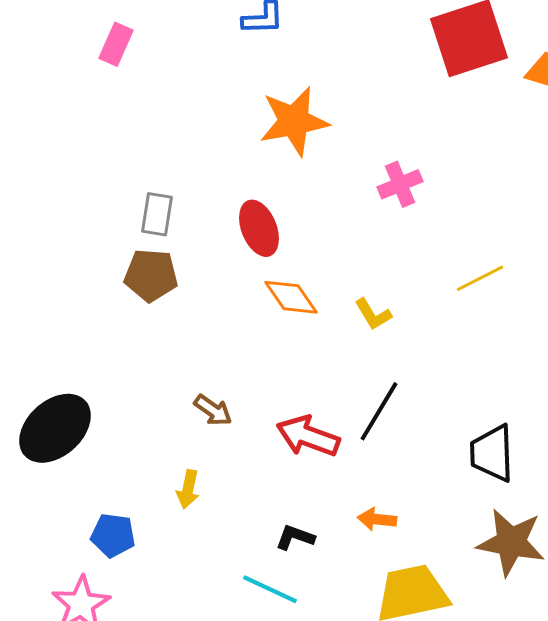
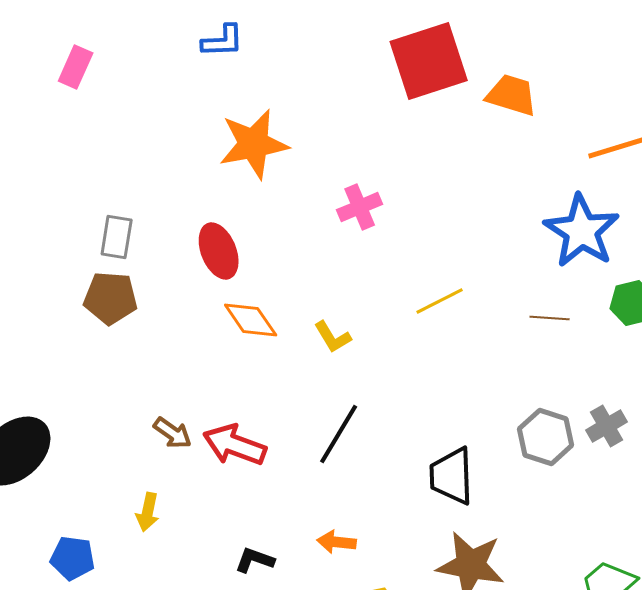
red arrow: (308, 436) -> (235, 445), moved

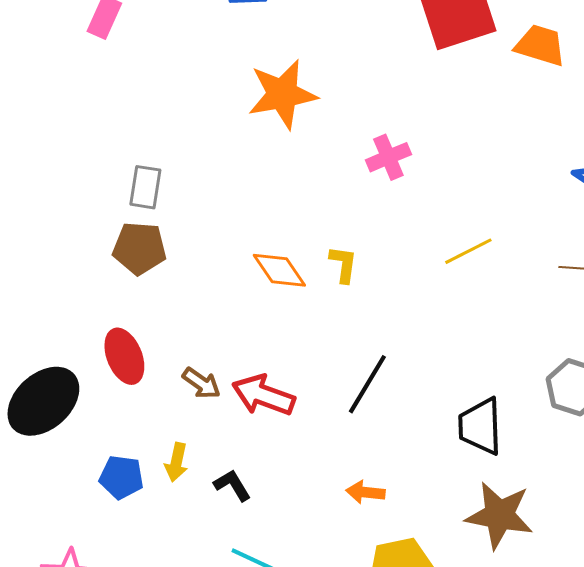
red ellipse: (219, 251) -> (124, 356), moved
yellow L-shape: (333, 337) -> (343, 264), moved, turned -141
blue pentagon: (73, 558) -> (121, 477), moved
black L-shape: (255, 560) -> (232, 485), moved, turned 39

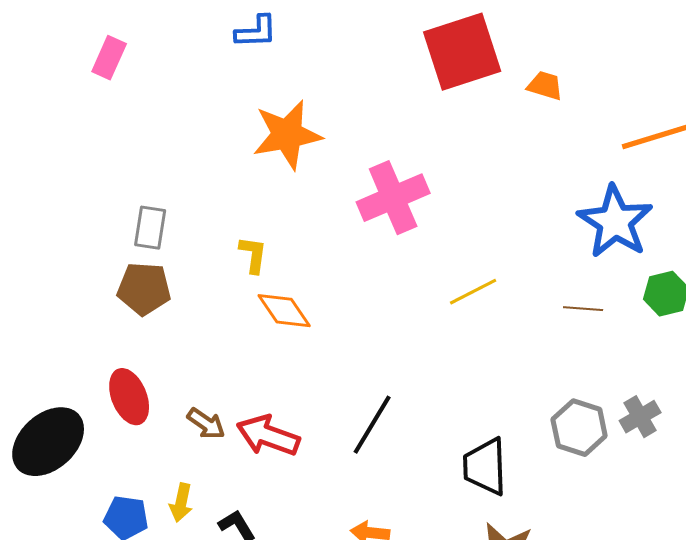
orange trapezoid: (540, 45) -> (545, 86), size x0.7
pink cross: (388, 157) -> (393, 198), size x1.6
yellow L-shape: (343, 264) -> (253, 255), moved

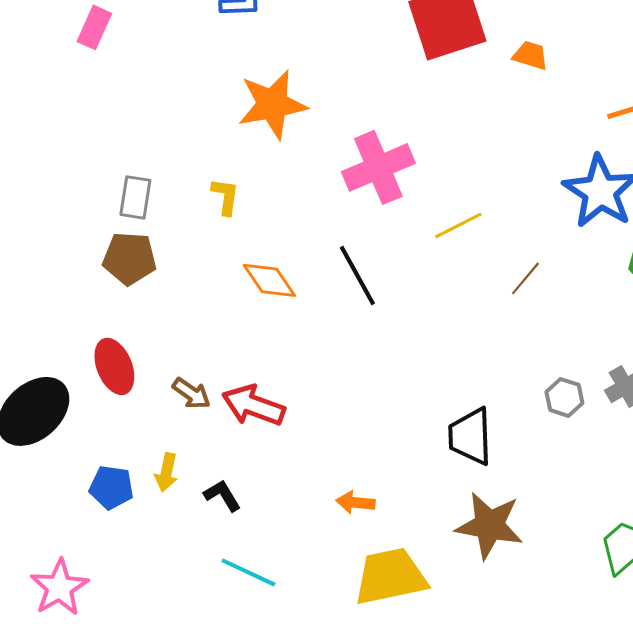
yellow L-shape: (253, 255) -> (225, 196), moved
yellow line: (473, 292) -> (458, 225), moved
brown line: (583, 309) -> (525, 278), moved, turned -54
black line: (372, 425) -> (357, 275), moved, turned -60
gray hexagon: (579, 428) -> (564, 397), size x0.7

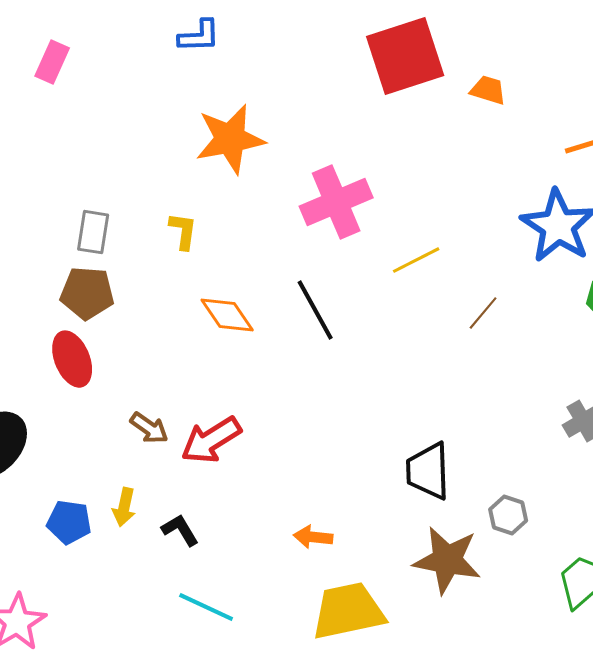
red ellipse: (114, 366) -> (72, 359), moved
gray hexagon: (564, 397) -> (508, 515), moved
red arrow: (253, 405) -> (211, 440), turned -52

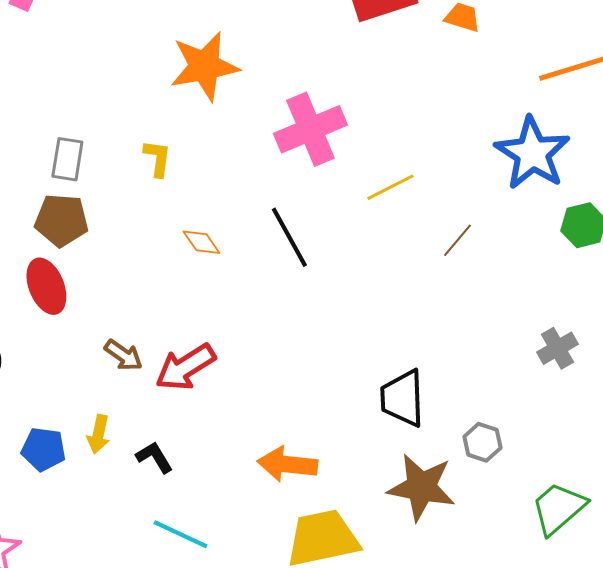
orange diamond: (227, 315) -> (201, 242), size x0.7
orange arrow: (313, 537) -> (287, 464), size x1.5

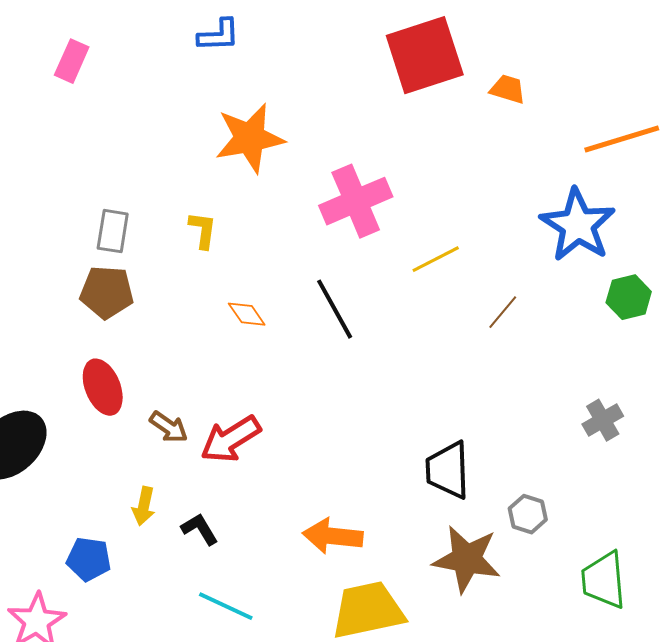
red ellipse: (46, 286) -> (103, 387), moved
blue pentagon: (43, 449) -> (89, 559), moved
green trapezoid: (558, 508) -> (604, 580), turned -54

